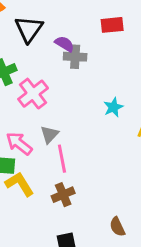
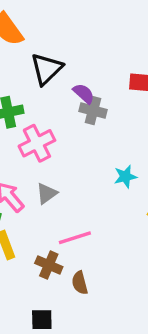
pink line: (62, 159) -> (75, 238), moved, turned 72
brown cross: (63, 195) -> (49, 265), turned 35
brown semicircle: (117, 227) -> (80, 283), moved

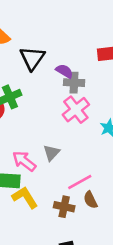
pink cross: (37, 143) -> (76, 110), moved
brown semicircle: (80, 283) -> (90, 200), moved

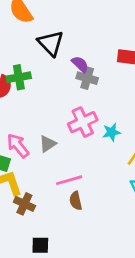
black triangle: (32, 58) -> (51, 43), turned -32
pink cross: (76, 110) -> (83, 122), moved
brown cross: (64, 207) -> (24, 204), moved

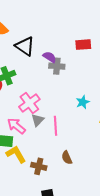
pink cross: (83, 122) -> (29, 103), moved
pink line: (69, 180) -> (56, 126), moved, turned -66
brown cross: (24, 204) -> (39, 166), moved

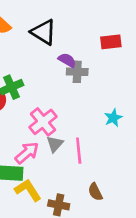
black triangle: (25, 46) -> (44, 32), moved
pink arrow: (16, 126) -> (27, 153), turned 102

